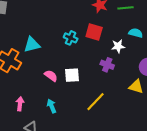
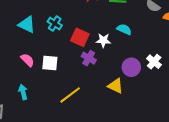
red square: (94, 32) -> (80, 37), moved
cyan triangle: (32, 45) -> (27, 25), moved, turned 30

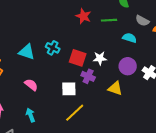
cyan semicircle: (124, 29) -> (129, 38), moved
white square: (50, 63) -> (69, 89), moved
purple circle: (131, 67) -> (128, 66), moved
yellow triangle: (116, 86) -> (115, 88), moved

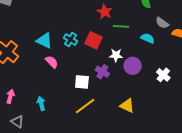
green line: (109, 20) -> (121, 26), moved
red square: (78, 58) -> (93, 40), moved
purple circle: (128, 66) -> (133, 66), moved
pink semicircle: (31, 85) -> (52, 62), moved
yellow triangle: (115, 88) -> (127, 106), moved

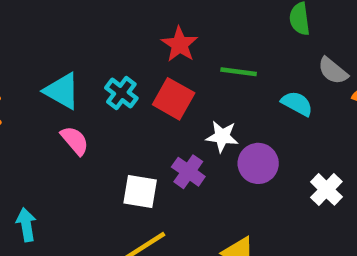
red star: (105, 12) -> (180, 44), moved
cyan arrow: (41, 103) -> (26, 225), moved

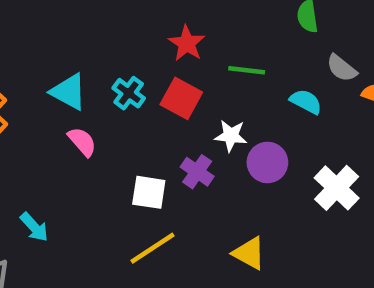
white cross: (326, 189) -> (337, 188), size x1.4
cyan arrow: (26, 225) -> (34, 227), turned 148

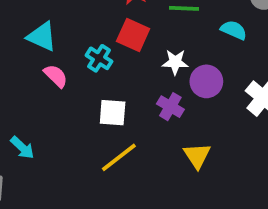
cyan cross: (129, 93) -> (99, 58), moved
purple cross: (197, 172) -> (170, 107), moved
yellow triangle: (249, 253) -> (197, 156), turned 32

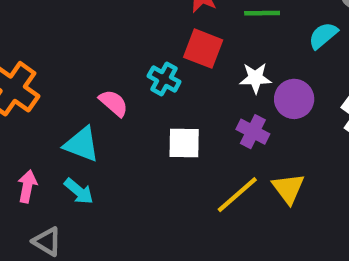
cyan semicircle: (234, 30) -> (323, 35), turned -60
cyan triangle: (42, 36) -> (82, 144), moved
yellow line: (119, 157) -> (237, 195), moved

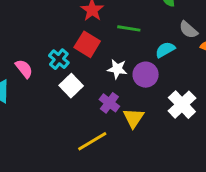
purple circle: (294, 99) -> (146, 75), moved
white square: (184, 143) -> (71, 86), moved, turned 35
yellow triangle: (288, 188) -> (133, 118), moved

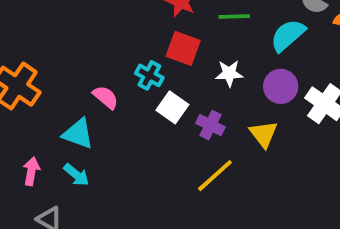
cyan semicircle: (165, 50) -> (288, 35), size x1.4
purple circle: (146, 75) -> (281, 86), moved
purple cross: (109, 103) -> (210, 125), moved

